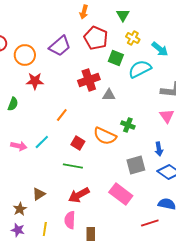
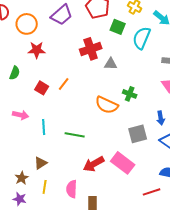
cyan semicircle: (140, 69) -> (142, 38), turned -40
cyan line: (42, 142) -> (44, 127), moved, turned -49
red square: (78, 143) -> (42, 88), moved
red arrow: (79, 195) -> (94, 164), moved
yellow line: (45, 229) -> (45, 187), moved

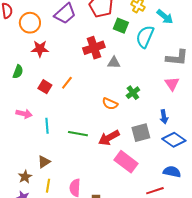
green cross: (130, 94) -> (133, 93), turned 32
orange semicircle: (107, 105) -> (110, 104), size x0.7
red arrow: (94, 164) -> (109, 138), moved

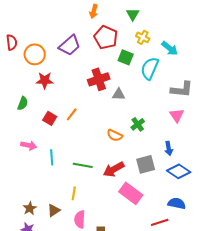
brown triangle: (44, 162) -> (54, 210), moved
yellow line: (48, 186) -> (74, 193), moved

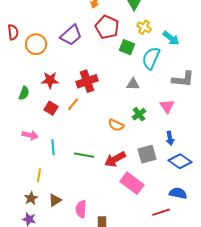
red cross: (99, 79) -> (87, 81), moved
red star: (45, 80) -> (50, 80), moved
gray triangle: (119, 94) -> (133, 84), moved
pink triangle: (177, 115) -> (167, 106), moved
yellow line: (74, 193) -> (39, 175), moved

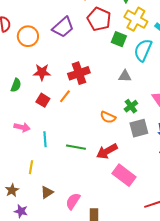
yellow cross: (144, 27) -> (136, 19), size x1.6
gray square: (147, 154) -> (139, 128), moved
brown star: (31, 198) -> (12, 190), moved
pink semicircle: (81, 209) -> (73, 201), turned 30

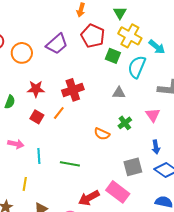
gray square: (139, 128) -> (133, 167), moved
red arrow: (107, 151) -> (89, 198), moved

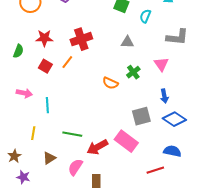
cyan semicircle: (137, 67) -> (145, 16), size x0.6
green line: (70, 164) -> (72, 134), moved

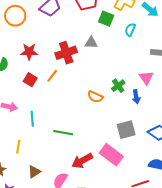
gray triangle: (127, 42) -> (91, 43), moved
blue arrow: (164, 96) -> (136, 97), moved
green line: (72, 134) -> (63, 133), moved

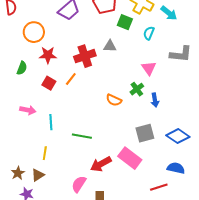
orange circle: (15, 16) -> (34, 32), moved
pink triangle: (146, 78) -> (149, 68), moved
yellow line: (18, 147) -> (45, 153), moved
brown triangle: (34, 172) -> (38, 175), moved

